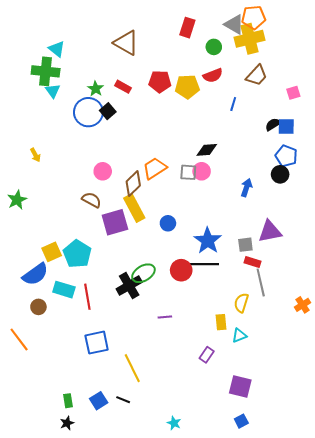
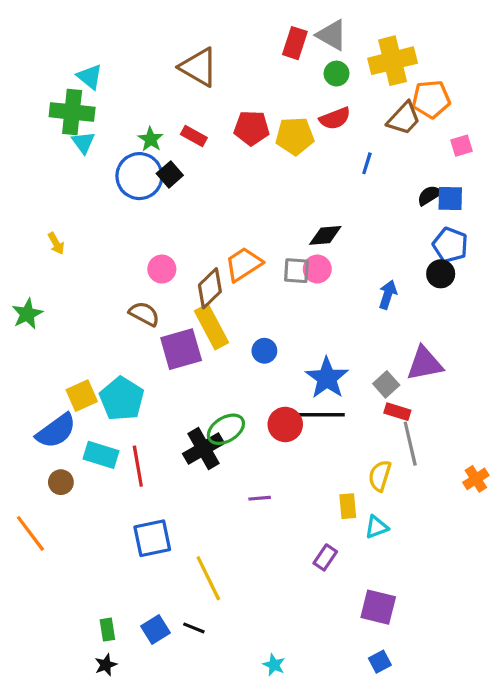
orange pentagon: (254, 17) -> (431, 99), moved
gray triangle: (234, 24) -> (332, 35), moved
gray square: (245, 245) -> (386, 384), turned -35

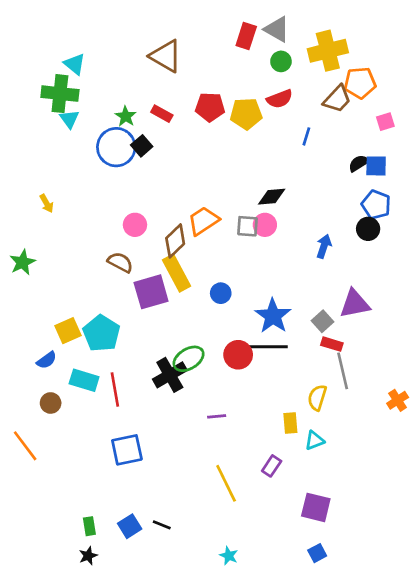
blue semicircle: (56, 431) -> (47, 360), size x0.6
yellow line: (208, 578) -> (226, 483), moved

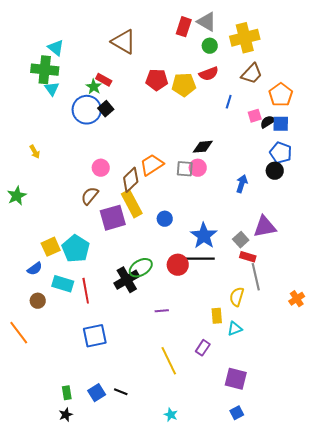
orange pentagon: (360, 83) -> (281, 95), moved, turned -30
red rectangle: (162, 114) -> (104, 80), moved
pink square: (385, 122) -> (255, 116), moved
brown semicircle: (120, 262) -> (90, 196), turned -78

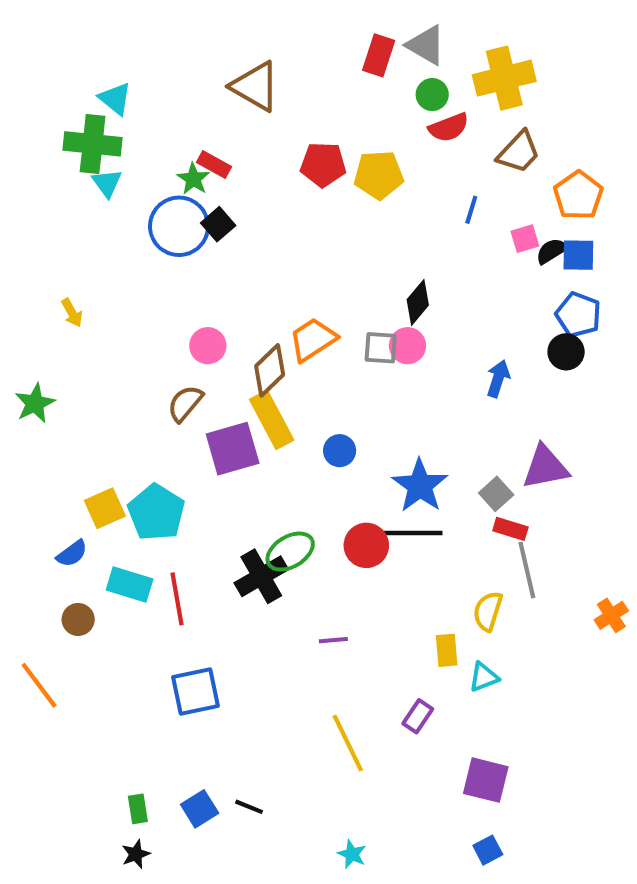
red semicircle: (209, 74) -> (449, 127), moved
black diamond: (203, 147) -> (418, 302), turned -45

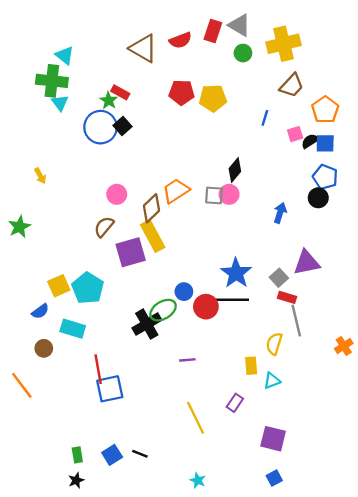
red semicircle: (449, 127) -> (180, 40), moved
blue circle: (340, 451) -> (184, 292), moved
red line: (177, 599) -> (98, 369), moved

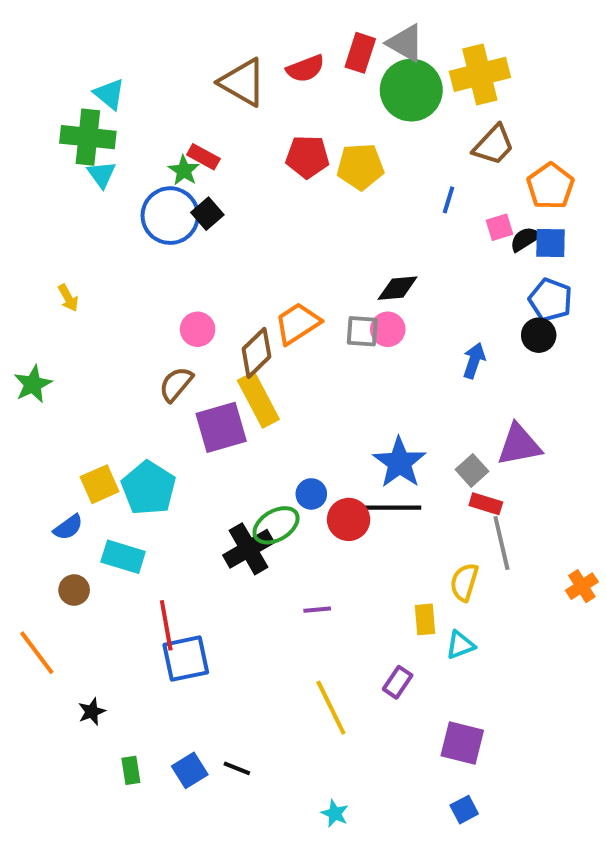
green circle: (243, 53) -> (411, 90), size x2.0
black diamond: (235, 170) -> (398, 288), turned 45
black star: (76, 480) -> (92, 712), moved

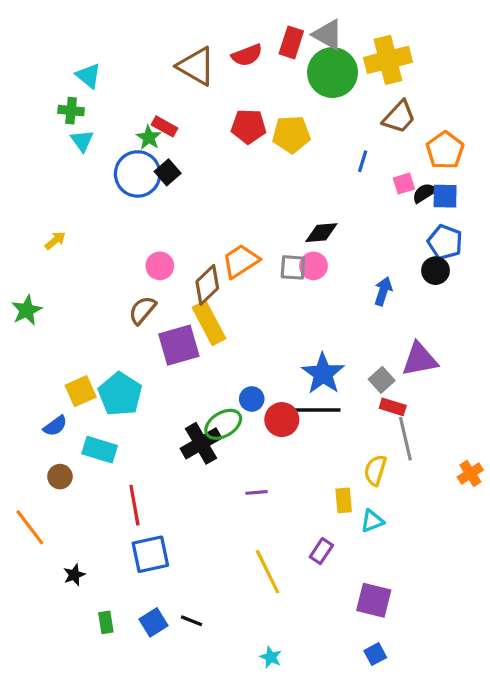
green cross: (88, 137) -> (71, 111), size x0.6
yellow arrow: (68, 298) -> (55, 241), turned -100
blue square: (186, 659) -> (150, 554), moved

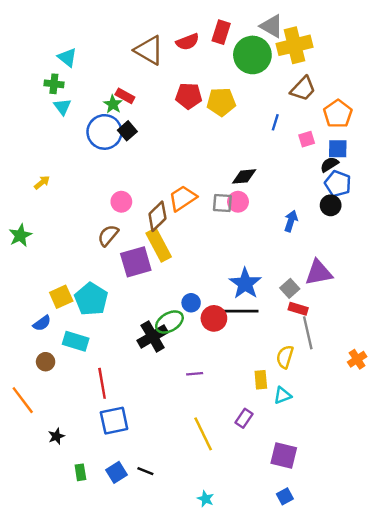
gray triangle: (328, 35) -> (272, 26), moved
black semicircle: (424, 193) -> (329, 164), moved

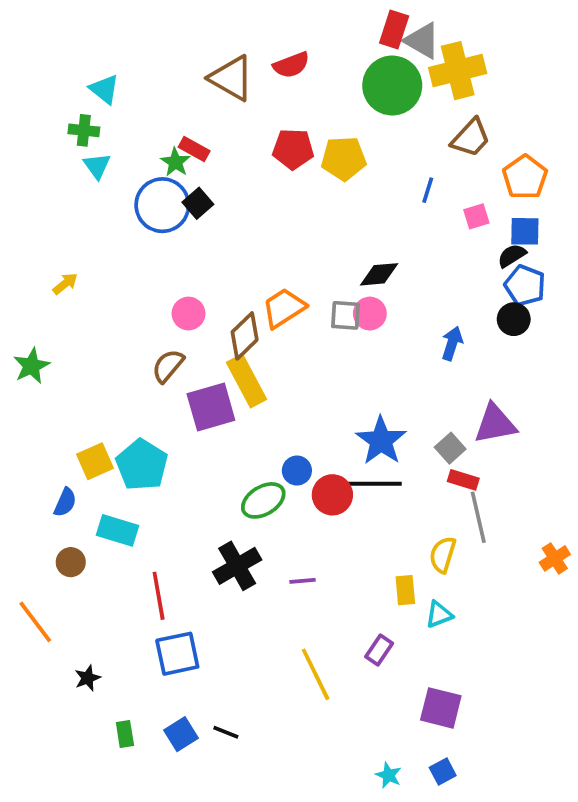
red rectangle: (221, 32) -> (394, 29), moved
blue semicircle: (42, 323) -> (65, 502), turned -30
black cross: (153, 336) -> (237, 566), moved
cyan star: (206, 499) -> (388, 775), moved

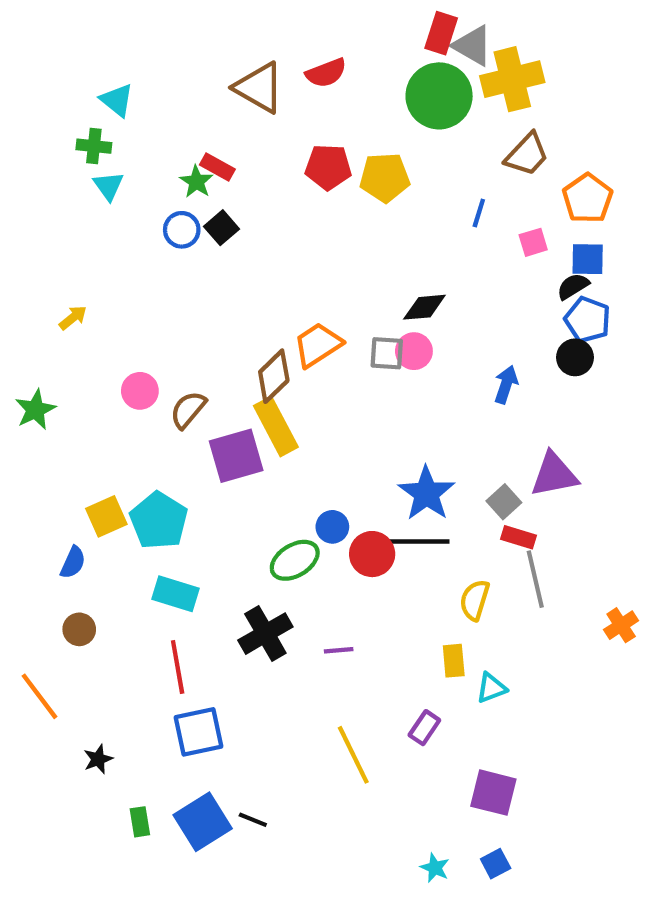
blue circle: (162, 205) -> (182, 230), size x0.6
pink circle: (188, 314) -> (140, 391), moved
cyan rectangle: (117, 530) -> (175, 594), moved
yellow semicircle: (443, 555) -> (475, 600), moved
blue square: (181, 734) -> (203, 822), size x1.5

